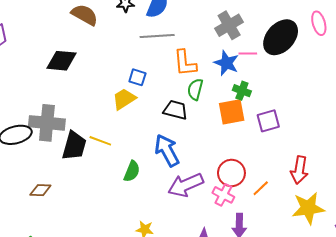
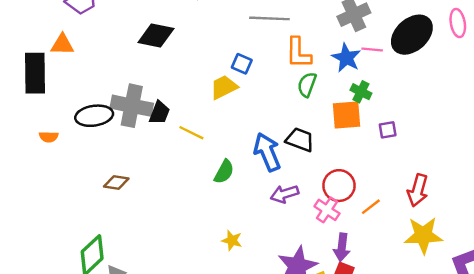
black trapezoid: (175, 110) -> (300, 140), moved
purple square: (268, 121) -> (388, 130), size x0.7
black trapezoid: (74, 146) -> (159, 113), moved, size x0.7
purple arrow: (186, 185) -> (285, 194), size x0.7

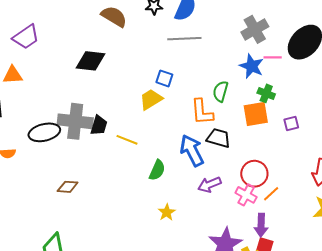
orange L-shape: (298, 53) -> (202, 112), moved
orange line: (371, 207) -> (271, 194), moved
yellow star: (232, 240) -> (167, 212), moved, turned 30

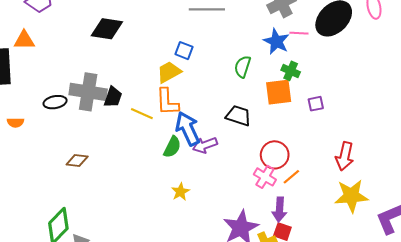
orange L-shape: (202, 112) -> (167, 102), moved
black ellipse: (44, 132) -> (55, 102), size x0.7
blue arrow: (192, 151) -> (188, 129), moved
purple arrow: (209, 185) -> (205, 145), moved

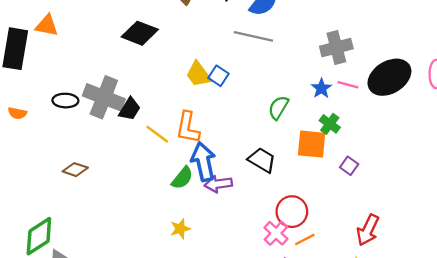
blue star: (276, 41) -> (321, 88), size x0.7
yellow trapezoid: (169, 72) -> (198, 74), moved, turned -110
purple square: (316, 104) -> (349, 166), turned 35

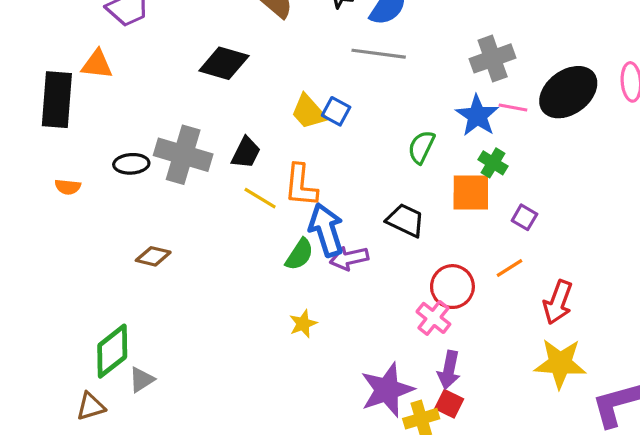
blue star: (321, 88) -> (477, 116), size x1.5
black trapezoid: (130, 109) -> (246, 153), moved
orange line: (305, 239) -> (509, 268), moved

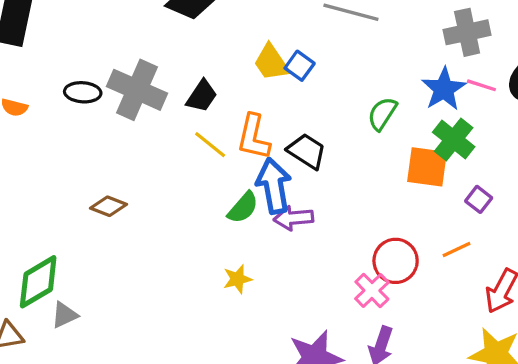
green cross: (493, 163) -> (454, 139), size x1.4
black trapezoid: (405, 220) -> (307, 151), moved
brown diamond: (153, 256) -> (108, 206), moved

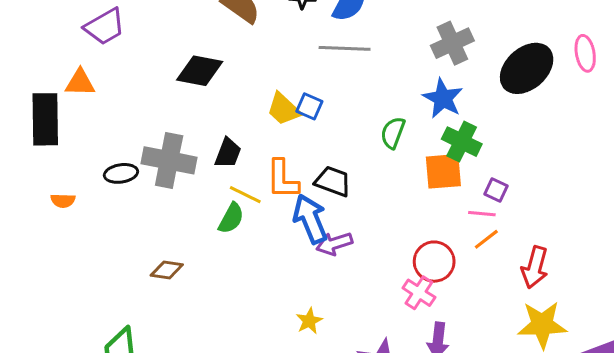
pink line: (481, 85) -> (482, 214), moved
green semicircle: (243, 208) -> (231, 218), moved
yellow star: (237, 279) -> (309, 321), moved

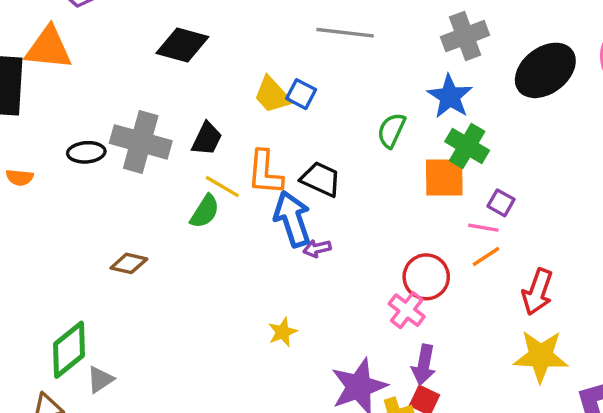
orange triangle: (80, 83) -> (49, 48), size x1.4
purple arrow: (334, 244) -> (317, 248), size x0.7

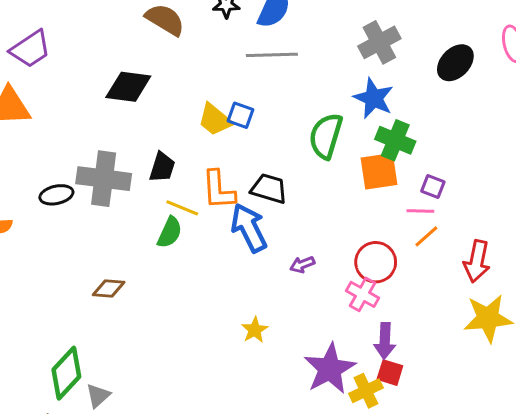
black ellipse: (545, 70) -> (455, 63), size x0.7
green semicircle: (391, 130) -> (326, 136), size x1.4
purple arrow: (317, 248) -> (302, 265), moved

